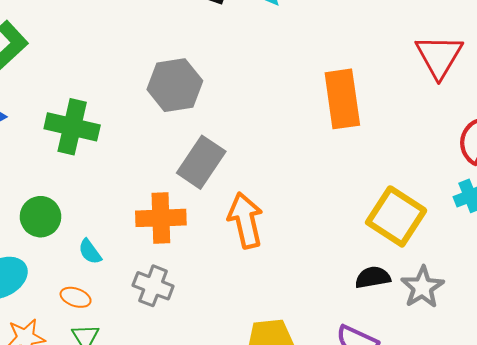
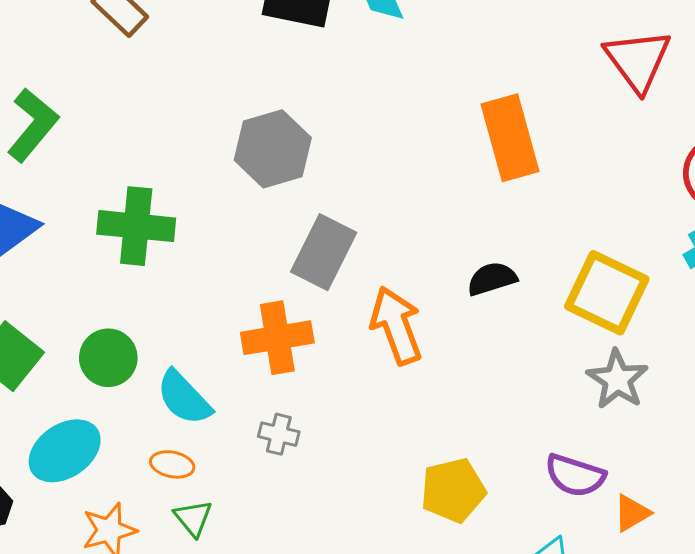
cyan semicircle: (90, 252) -> (184, 398), size x1.6
black semicircle: (373, 277) -> (492, 279), moved
gray cross: (153, 286) -> (279, 434), size x0.7
gray star: (422, 287) -> (617, 379), moved

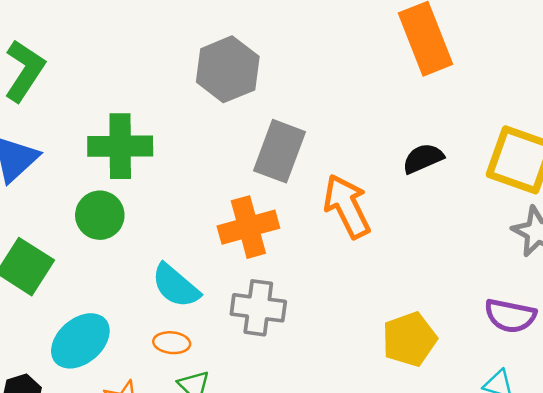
green circle: (108, 358) -> (100, 215), moved
gray cross: (279, 434) -> (258, 308), size x1.6

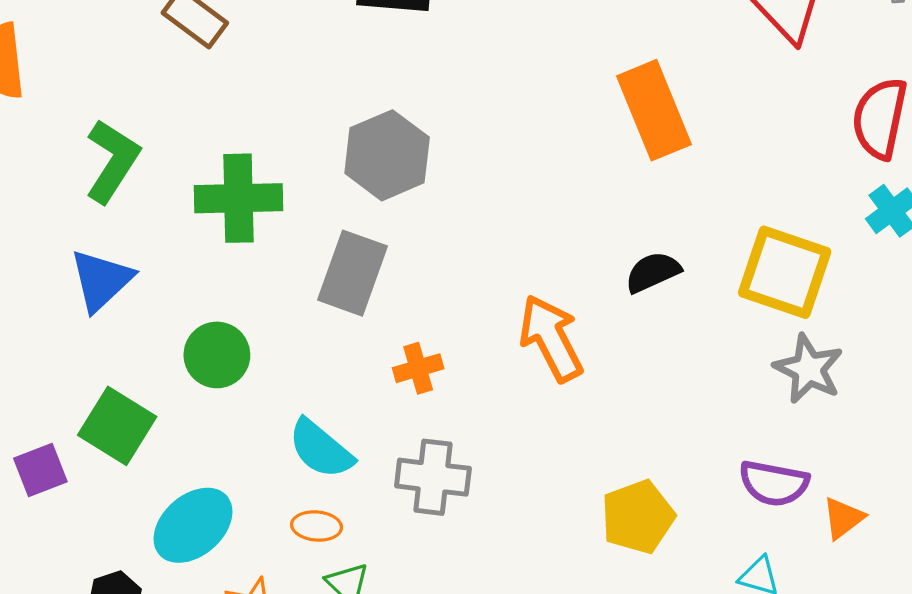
green cross: (120, 146) -> (238, 198), moved
gray rectangle: (280, 151) -> (353, 273), moved
orange cross: (248, 227) -> (418, 368), size x0.6

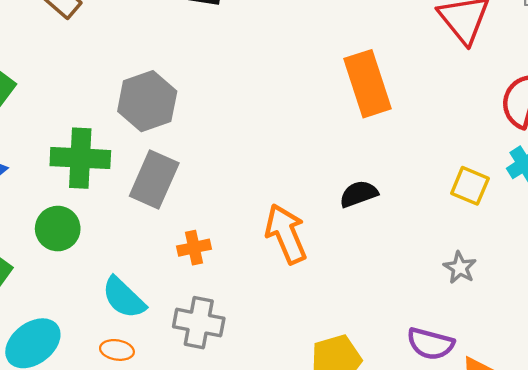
gray hexagon: (387, 155) -> (147, 101), moved
green cross: (238, 198) -> (80, 158), moved
yellow square: (785, 272) -> (470, 186), moved, size x0.6
gray star: (809, 369) -> (460, 268), size x0.7

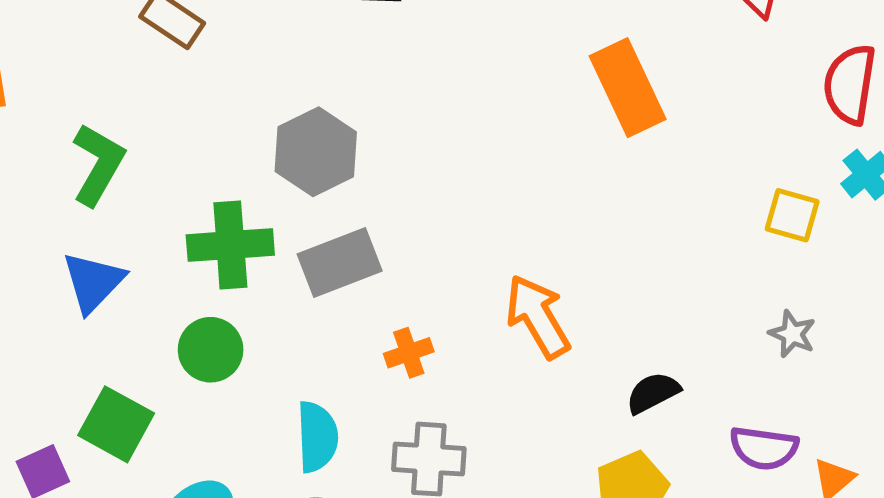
gray rectangle: (154, 180) -> (340, 263), turned 52
black semicircle: (359, 194) -> (653, 393), moved
cyan semicircle: (124, 298) -> (317, 437), turned -129

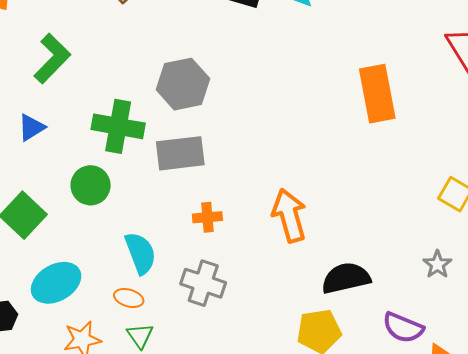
blue triangle: (93, 282) -> (31, 127), size x0.7
black semicircle: (653, 393) -> (346, 278), size x1.4
cyan semicircle: (317, 437) -> (140, 253), turned -33

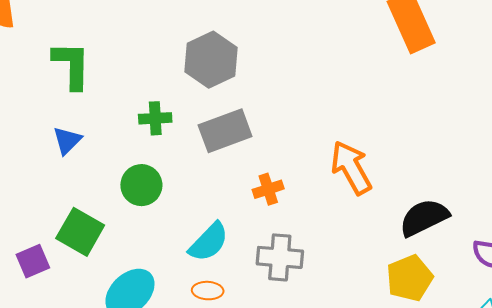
green L-shape: (52, 59) -> (72, 65), turned -30
green cross: (118, 126) -> (155, 118), size x0.6
cyan semicircle: (140, 253) -> (209, 242), turned 78

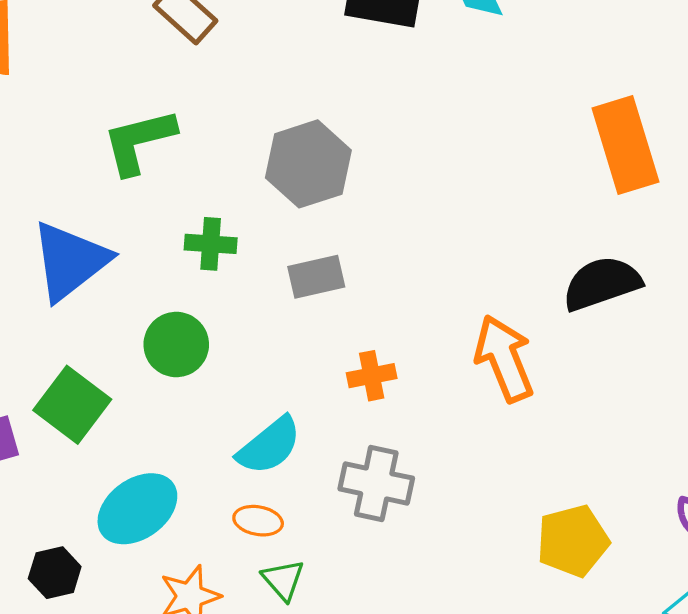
green L-shape: (72, 65) -> (139, 141), moved, turned -112
gray rectangle: (225, 131) -> (316, 277), size x0.7
blue triangle: (67, 141) -> (70, 261), size x1.8
black semicircle: (424, 218) -> (602, 283), moved

